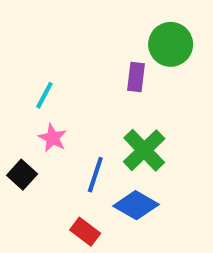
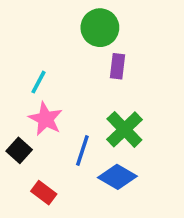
green circle: (171, 44) -> (100, 28), moved
pink star: (53, 138) -> (46, 119), size x1.4
red rectangle: (85, 232) -> (44, 193), moved

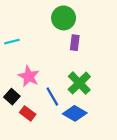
cyan line: (38, 82) -> (12, 42), moved, turned 48
blue line: (82, 150) -> (52, 97), turned -48
red rectangle: (44, 193) -> (28, 113), moved

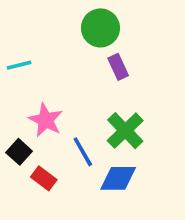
purple rectangle: (75, 43) -> (118, 67), turned -32
blue diamond: (75, 113) -> (118, 178), turned -30

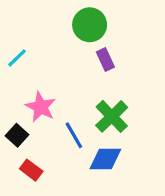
cyan line: (19, 65) -> (17, 58), turned -30
red rectangle: (44, 178) -> (31, 170), moved

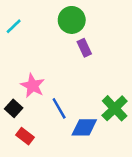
cyan line: (17, 58) -> (14, 26), moved
green cross: (112, 116) -> (115, 108), moved

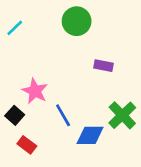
purple rectangle: (84, 48) -> (103, 66), moved, turned -54

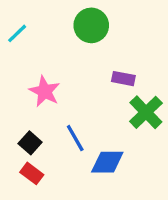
pink star: (35, 91) -> (45, 91), moved
black square: (15, 115) -> (30, 143), moved
green cross: (122, 115) -> (146, 112), moved

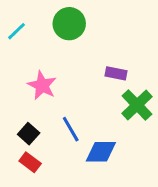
green circle: (91, 25) -> (69, 24), moved

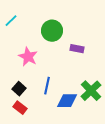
green circle: (69, 24) -> (52, 31), moved
green cross: (137, 105) -> (91, 91), moved
blue line: (71, 129) -> (47, 86), turned 42

